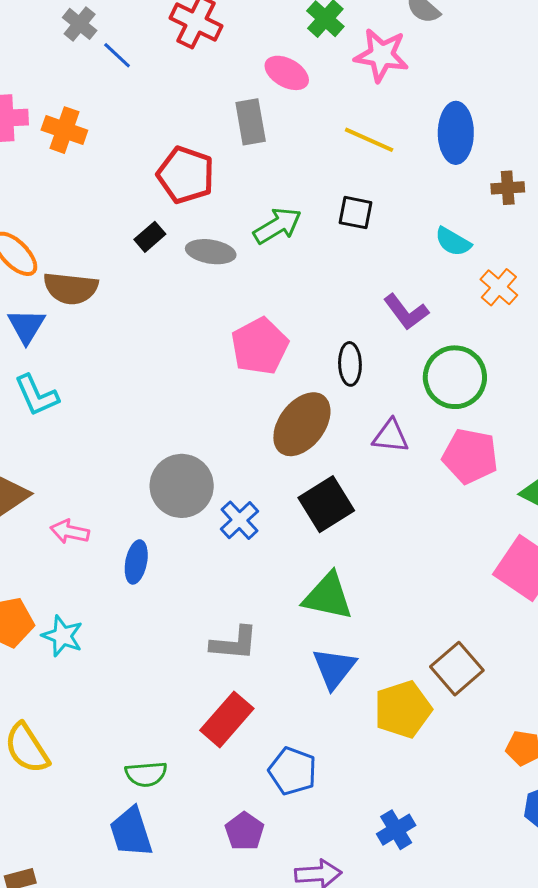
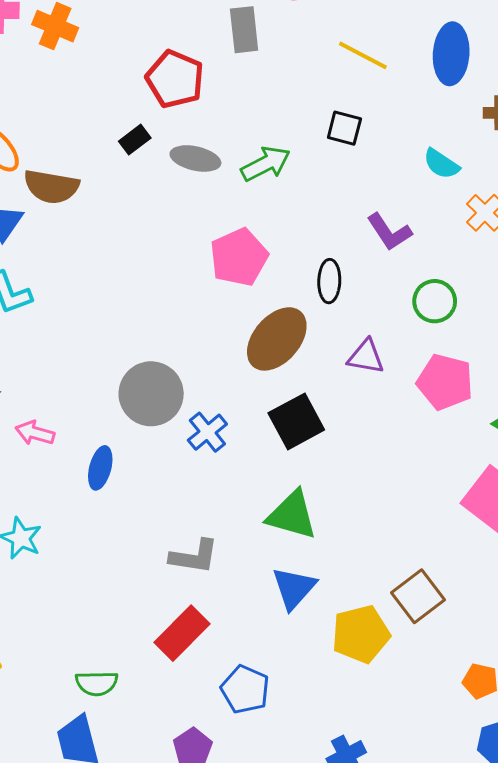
green arrow: (277, 226) -> (266, 164), moved
green circle: (455, 377) -> (435, 301), size x0.7

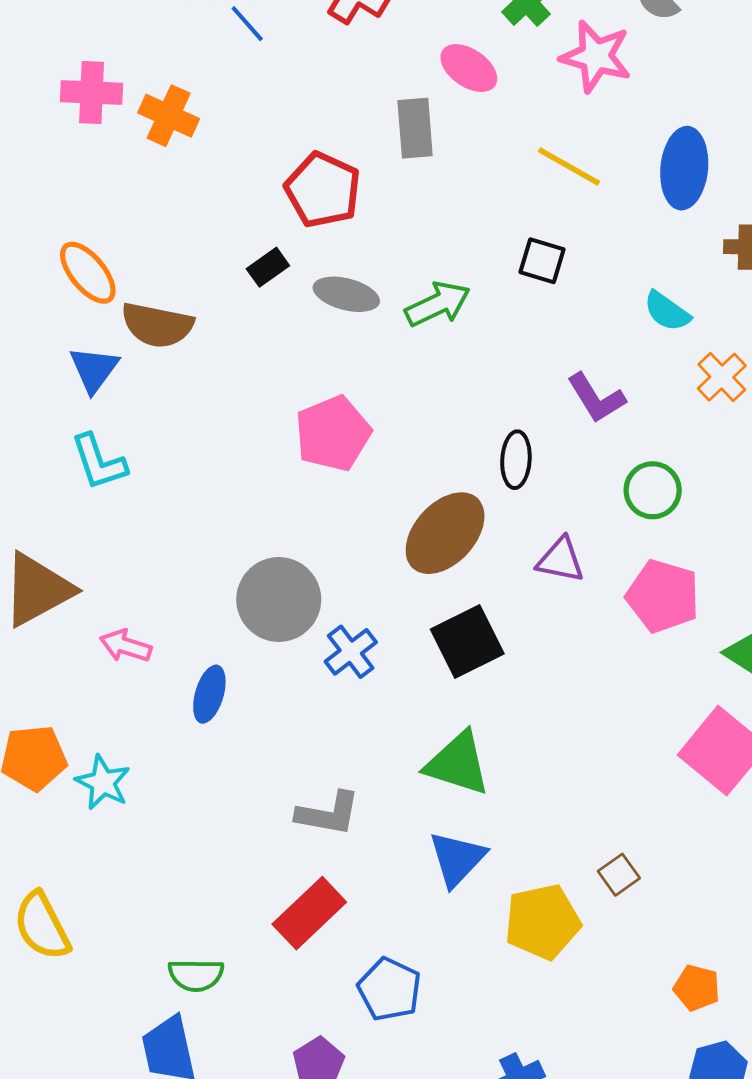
pink pentagon: (239, 257) -> (333, 433), moved
brown square: (418, 596) -> (619, 875), size x0.6

